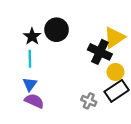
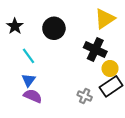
black star: (32, 36) -> (15, 26), moved
yellow triangle: (114, 38) -> (105, 19), moved
cyan line: (30, 59) -> (29, 56), turned -35

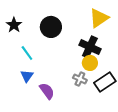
yellow circle: (110, 68) -> (90, 63), moved
purple semicircle: (33, 96) -> (47, 91), moved, turned 30
gray cross: (85, 96) -> (80, 79), moved

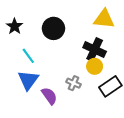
yellow triangle: (99, 18) -> (104, 19), turned 40
blue triangle: (27, 76) -> (28, 80), size x1.5
gray cross: (80, 79) -> (73, 83), moved

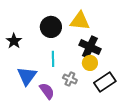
yellow triangle: (104, 19) -> (80, 21), moved
black star: (15, 26) -> (14, 41), moved
cyan line: (28, 56) -> (53, 59), moved, turned 35

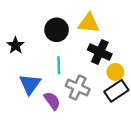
yellow circle: (90, 63) -> (115, 72), moved
gray cross: (70, 79) -> (78, 87), size x1.5

